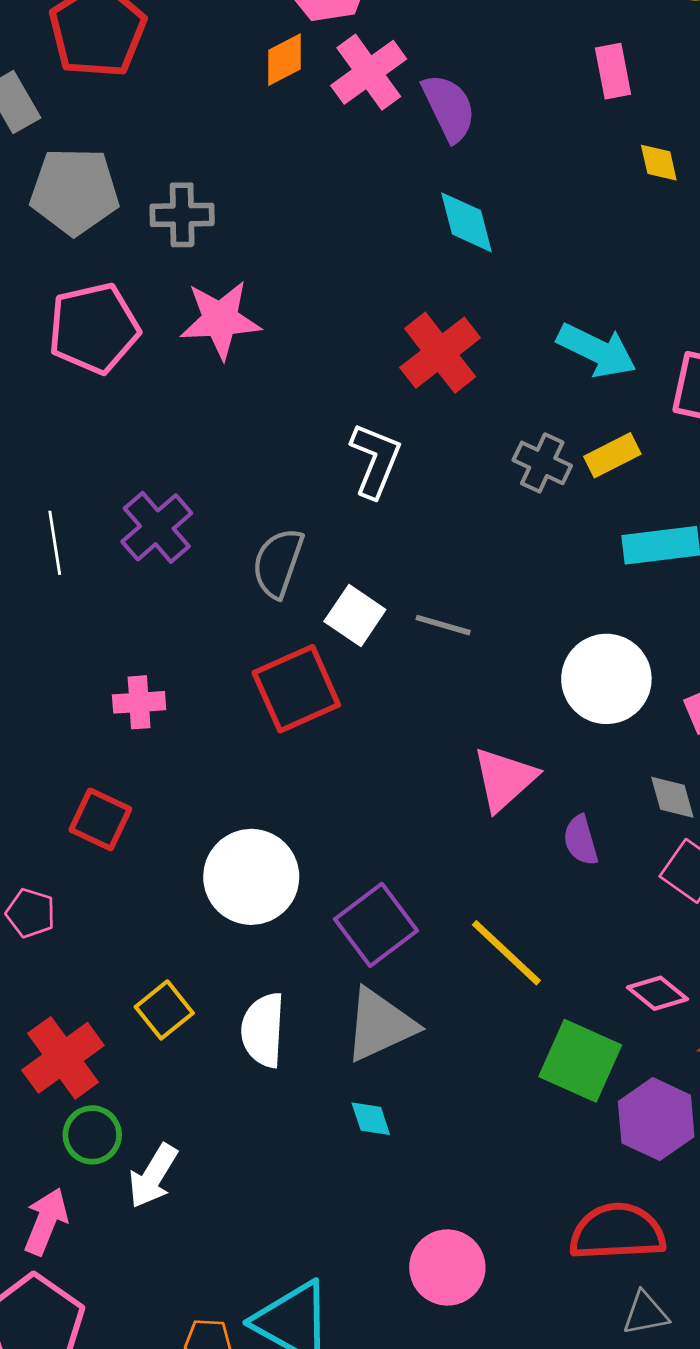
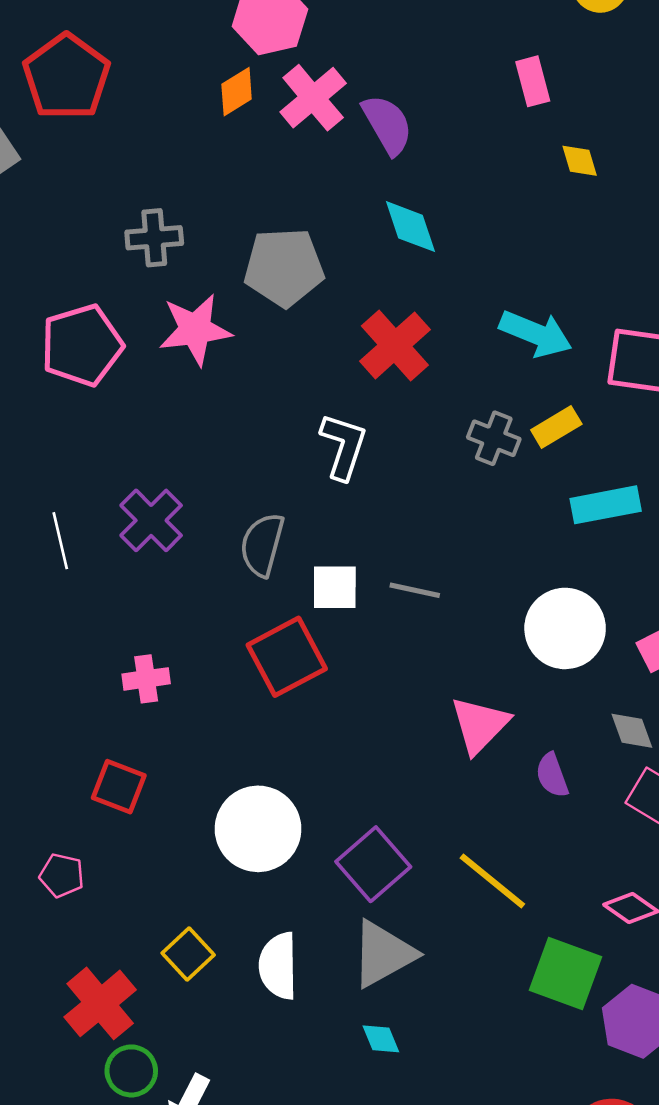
gray pentagon: (75, 191) -> (284, 267), moved
white square: (355, 616) -> (335, 587), turned -30

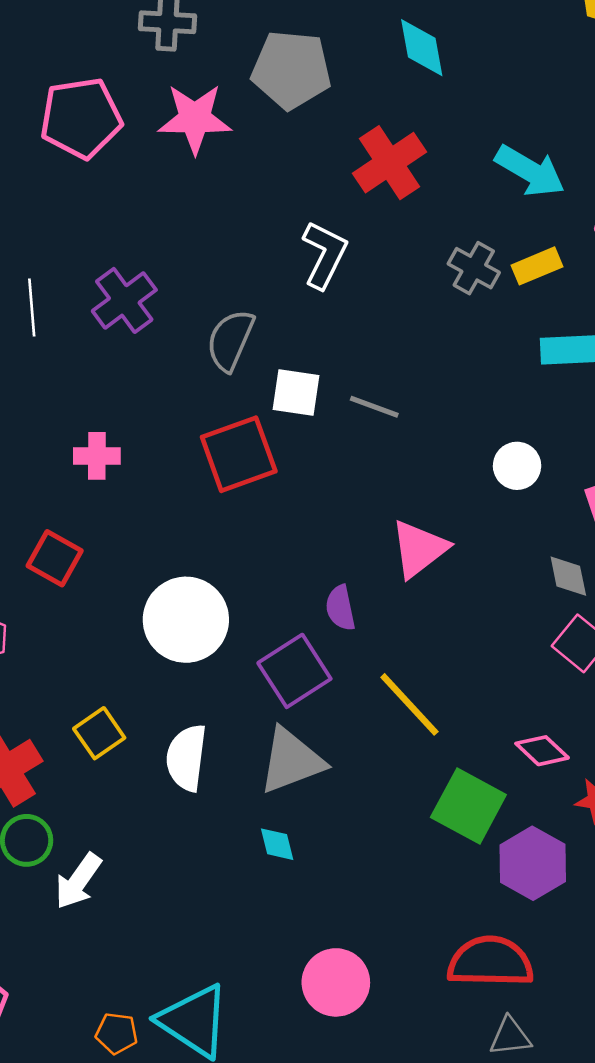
white circle: (565, 628) -> (517, 466), size x0.6
purple semicircle: (552, 775) -> (340, 608), moved

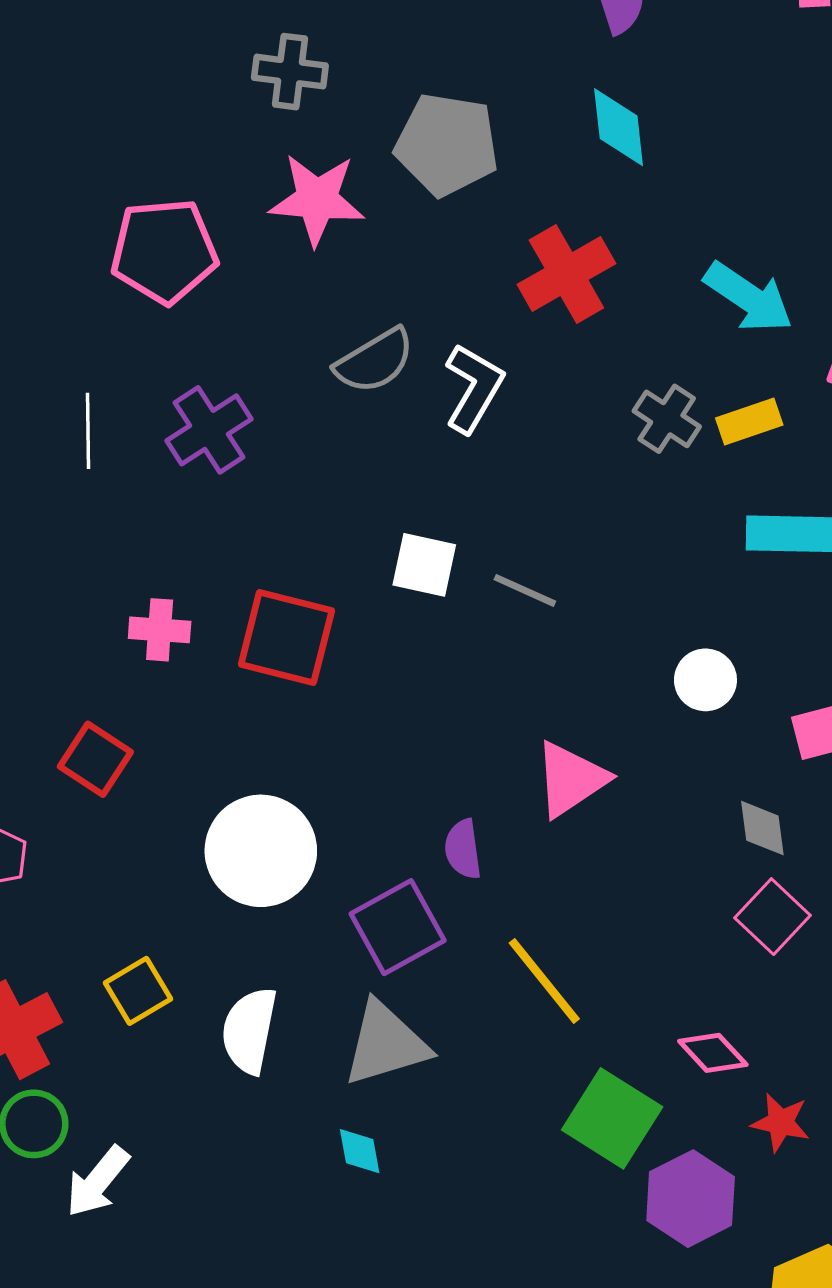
pink pentagon: (81, 118) -> (164, 251), moved
gray semicircle: (230, 340) -> (375, 361), moved, turned -148
red square: (239, 454) -> (286, 638), moved, turned 30

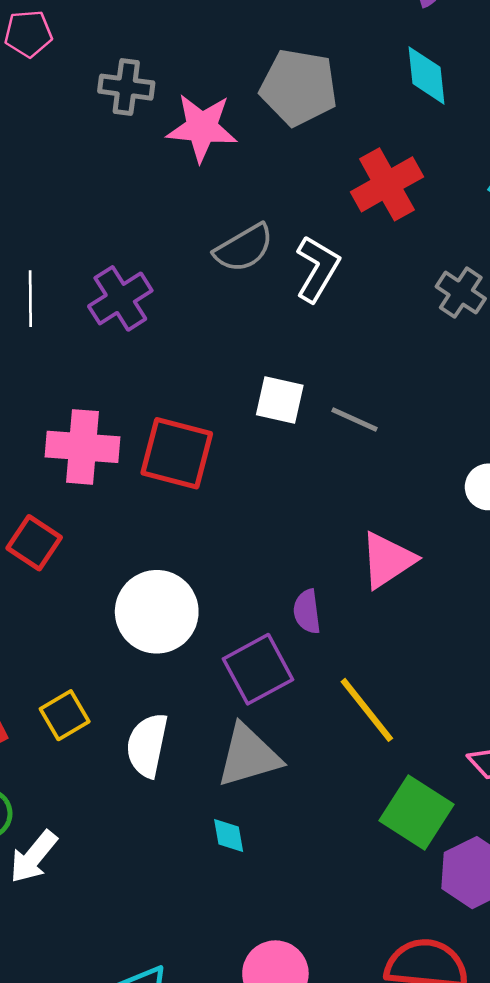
gray cross: (290, 72) -> (126, 87), moved
pink pentagon: (164, 251) -> (28, 34), moved, size x0.6
pink cross: (160, 630) -> (83, 447), size x1.6

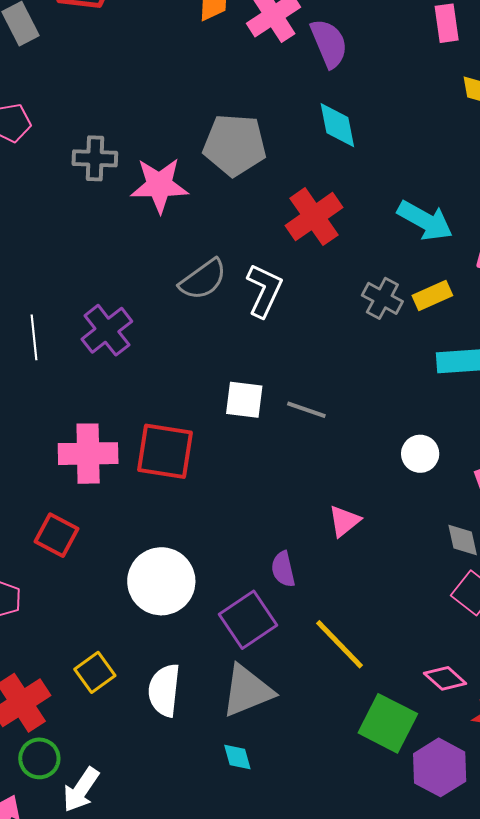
pink triangle: (388, 560) -> (344, 521), size x0.7

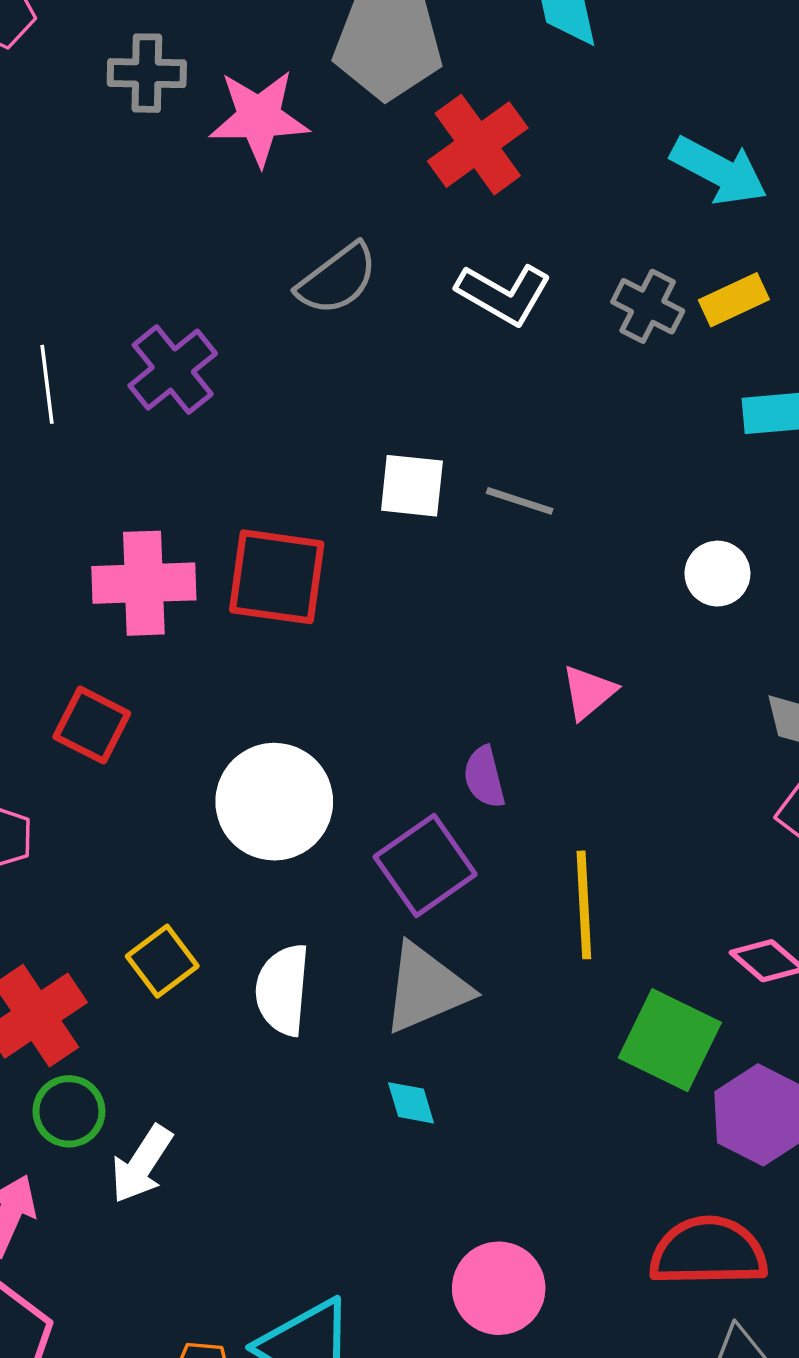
red cross: (314, 217) -> (478, 145), moved
white L-shape: (264, 290) -> (504, 294), moved, turned 96
yellow line: (339, 644) -> (584, 905), turned 42

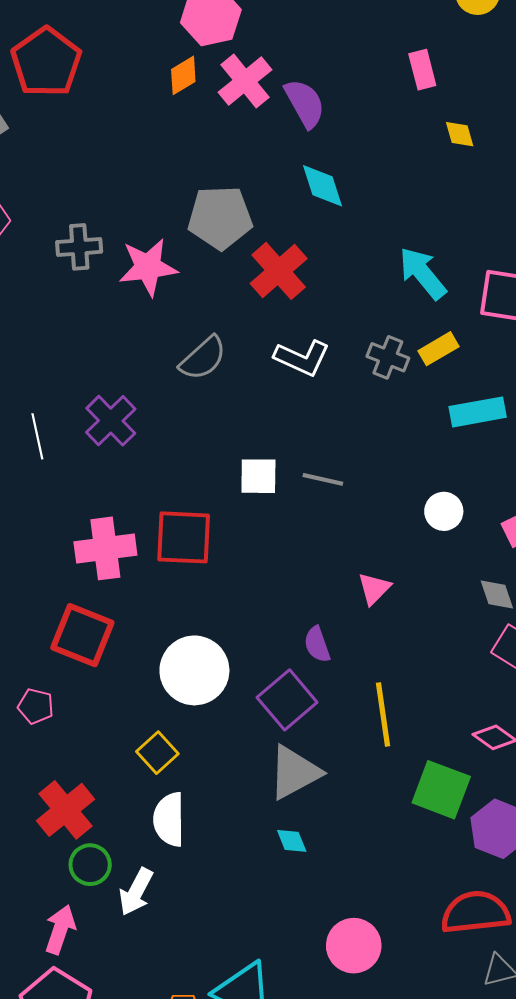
cyan arrow: (719, 171) -> (423, 273), turned -152
red square: (92, 725) -> (82, 635), size x1.4
yellow square: (162, 961) -> (157, 753), moved
white semicircle: (283, 990) -> (169, 819), moved

